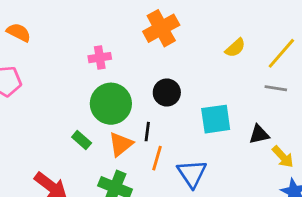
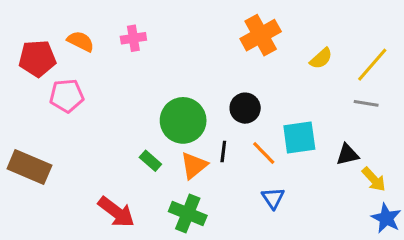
orange cross: (161, 28) -> (261, 35), moved
pink cross: (100, 58) -> (133, 38), moved
orange line: (157, 158) -> (264, 153), moved, turned -60
blue triangle: (192, 174) -> (273, 198), size x0.7

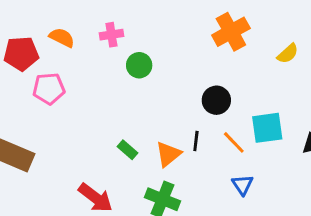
green circle: (183, 120) -> (139, 65), moved, size x0.6

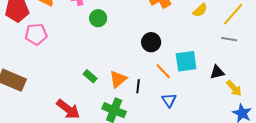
black line: (196, 141) -> (138, 86), moved

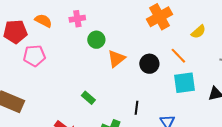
orange line: (163, 71) -> (178, 56), moved
orange triangle: (118, 79) -> (116, 59), moved

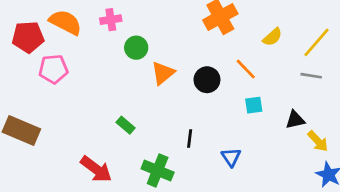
orange semicircle: (43, 21) -> (65, 22), size x1.4
cyan square: (184, 83) -> (254, 105), size x0.6

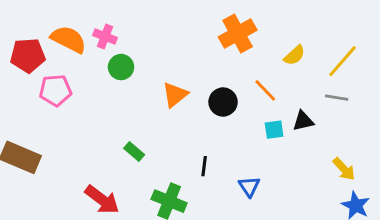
pink cross: (111, 20) -> (105, 36), moved, turned 30
green circle: (136, 48) -> (121, 67), moved
black triangle: (295, 120) -> (303, 121), moved

